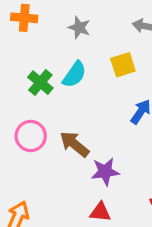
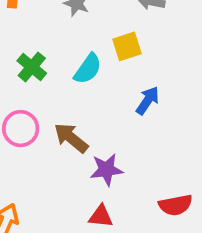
cyan semicircle: (74, 74) -> (88, 69), moved

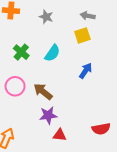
yellow square: (127, 46) -> (82, 35), moved
purple star: (106, 170) -> (48, 115), moved

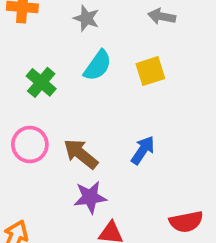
yellow square: (82, 35) -> (150, 71), moved
cyan semicircle: (52, 53) -> (98, 65), moved
blue arrow: (86, 71) -> (143, 150), moved

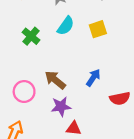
pink circle: (30, 144) -> (24, 92), moved
red semicircle: (186, 222) -> (120, 98), moved

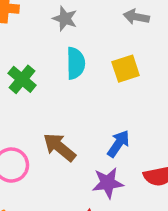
cyan semicircle: (66, 26) -> (76, 63), turned -36
purple star: (61, 107) -> (108, 183), moved

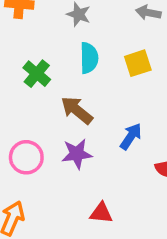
brown arrow: (60, 147) -> (77, 110), moved
purple star: (108, 183) -> (77, 154), moved

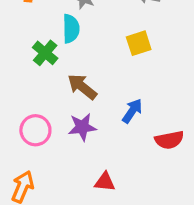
cyan semicircle: (89, 58) -> (71, 29), moved

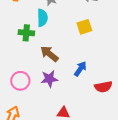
green cross: (45, 53) -> (26, 33), turned -35

